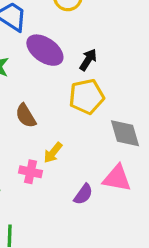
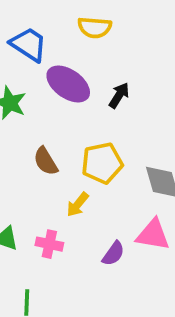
yellow pentagon: (87, 97) -> (102, 163), moved
pink cross: (30, 172) -> (49, 244), moved

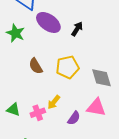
yellow arrow: (78, 205) -> (54, 102), moved
pink cross: (49, 244) -> (38, 113), turned -32

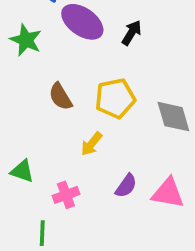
yellow arrow: (54, 102) -> (91, 144), moved
pink triangle: (96, 107) -> (168, 193), moved
pink cross: (38, 113) -> (66, 195), moved

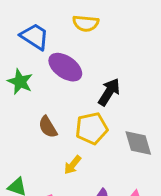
black arrow: (132, 33) -> (109, 92), moved, size x1.4

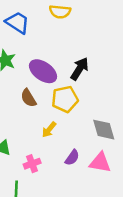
purple ellipse: (65, 67) -> (43, 71), moved
gray diamond: (138, 143) -> (104, 130), moved

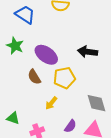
black arrow: (79, 69) -> (87, 52), moved, turned -114

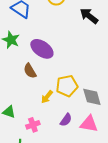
black arrow: (87, 52) -> (89, 16), moved, turned 30
yellow pentagon: (64, 78) -> (67, 86), moved

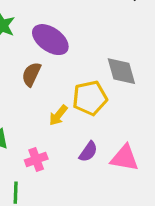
brown semicircle: (30, 71) -> (31, 74), turned 56
gray diamond: (92, 97) -> (121, 71), moved

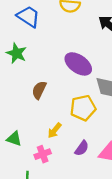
purple ellipse: (50, 40) -> (78, 64), moved
yellow arrow: (58, 115) -> (54, 130), moved

